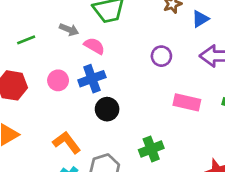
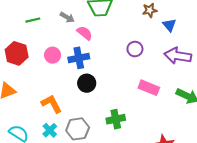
blue triangle: (200, 19) -> (169, 25), turned -48

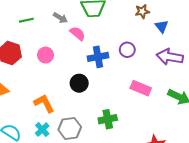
blue cross: (79, 58) -> (98, 57), moved

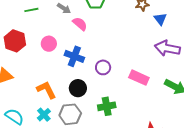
purple circle: (127, 50) -> (103, 67), moved
blue cross: (98, 57) -> (74, 56), moved, turned 30
black circle: (79, 83) -> (78, 88), moved

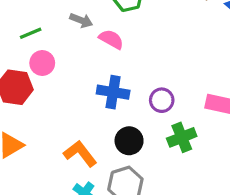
pink circle: (49, 44) -> (42, 63), moved
green cross: (107, 106) -> (182, 137), moved

